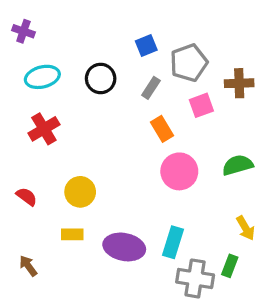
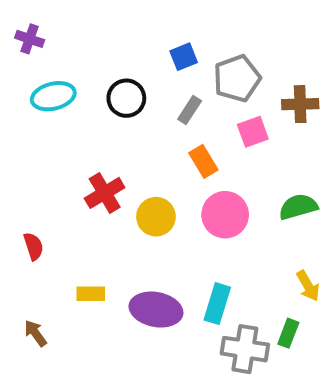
red cross: (44, 129) -> (105, 193), moved
yellow circle: (80, 192) -> (156, 217), moved
red semicircle: (27, 197) -> (34, 246), turned 35

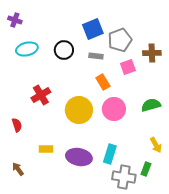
blue square: (184, 57) -> (93, 29), size x1.5
gray rectangle: (190, 110) -> (96, 56), turned 64
red cross: (105, 193) -> (41, 95), moved
yellow circle: (156, 217) -> (79, 110), size x1.4

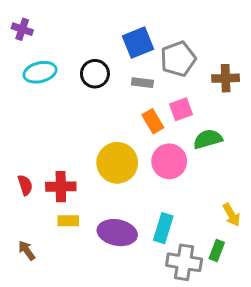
pink square: (128, 67) -> (181, 109), moved
red cross: (41, 95) -> (61, 187), moved, turned 30
green semicircle: (151, 105) -> (208, 139), moved

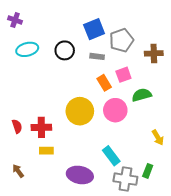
yellow arrow: (232, 215) -> (158, 137), moved
cyan rectangle: (163, 228) -> (111, 156), turned -54
purple ellipse: (117, 233) -> (80, 175), moved

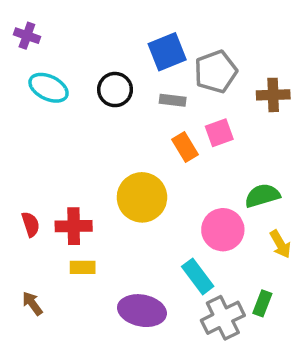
cyan ellipse: (27, 49) -> (49, 88), turned 40
green semicircle: (142, 95) -> (262, 196), moved
pink circle: (115, 110) -> (223, 230), moved
gray cross: (125, 179) -> (223, 318), turned -35

